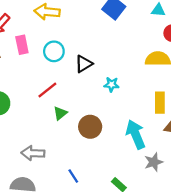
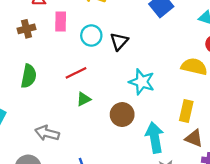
black triangle: (84, 64) -> (119, 41), moved, turned -30
cyan star: (112, 84) -> (142, 82), size x1.6
brown circle: (90, 127) -> (122, 115), moved

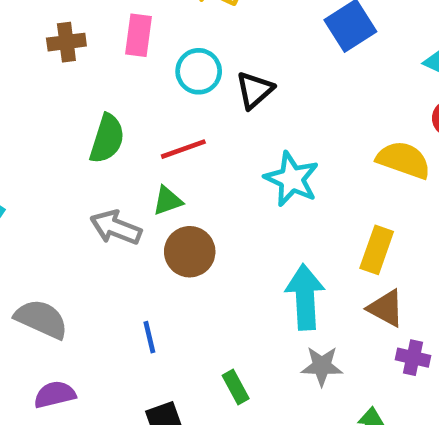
red line: (76, 73) -> (183, 149), moved
green semicircle: (29, 76) -> (107, 139), moved
brown circle: (122, 115) -> (190, 252), moved
gray arrow: (47, 133) -> (116, 228), moved

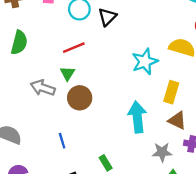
green semicircle: (107, 139) -> (19, 43), moved
cyan star: (292, 179) -> (145, 61), moved, turned 30
green triangle: (168, 201) -> (67, 73), turned -35
gray star: (322, 366) -> (162, 152), moved

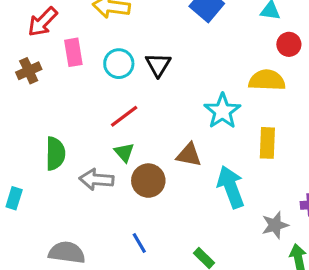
green semicircle: (19, 43) -> (55, 154), moved
brown triangle: (177, 120) -> (189, 155), moved

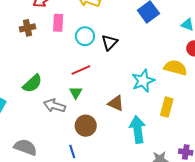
green semicircle: (55, 154) -> (32, 84), turned 35
brown circle: (148, 181) -> (86, 126), moved

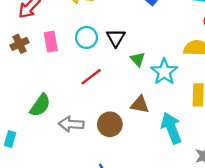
pink rectangle: (58, 23) -> (51, 42), moved
green triangle: (76, 93) -> (138, 59), moved
brown circle: (86, 126) -> (110, 124), moved

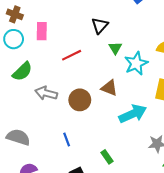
cyan circle: (86, 37) -> (14, 39), moved
pink rectangle: (51, 42) -> (42, 31), moved
brown cross: (19, 44) -> (15, 14), turned 35
cyan arrow: (171, 128) -> (133, 114), turned 76

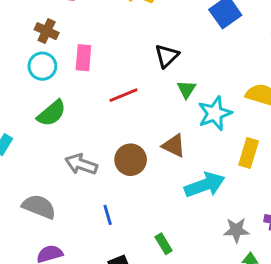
gray arrow: (46, 93) -> (81, 164), moved

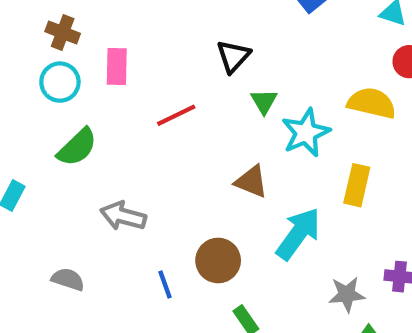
brown circle: (131, 160) -> (218, 260), moved
cyan arrow: (205, 185) -> (298, 234), turned -30
gray semicircle: (39, 207) -> (68, 279), size x0.7

